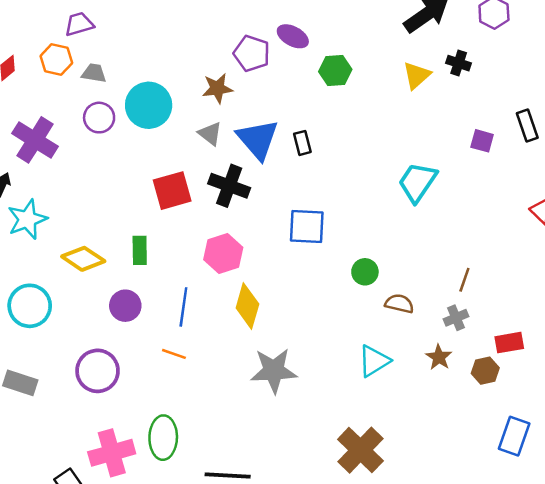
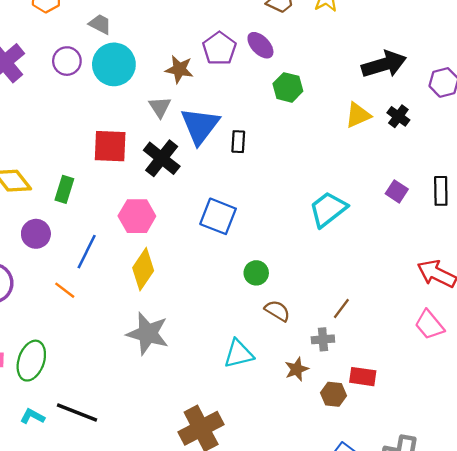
gray trapezoid: (94, 73) -> (100, 24), moved

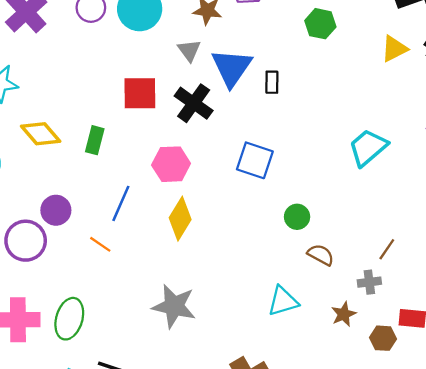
purple circle: (36, 234) -> (56, 210), moved
gray star: (148, 334) -> (174, 306), moved

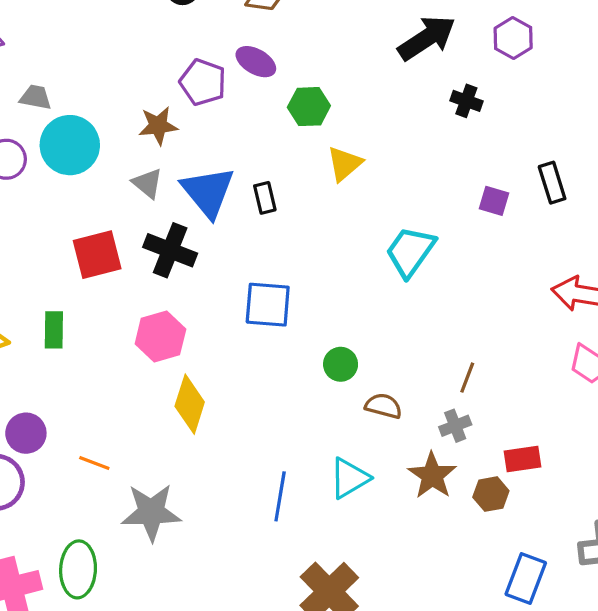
yellow triangle: (394, 49) -> (345, 164), moved
blue line: (121, 203) -> (280, 496), moved
gray star: (174, 306) -> (151, 512), moved
brown star: (344, 314) -> (432, 476), size x1.4

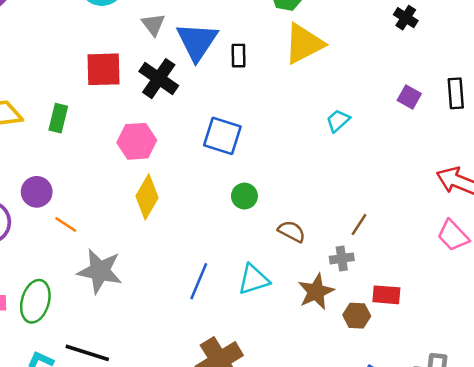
yellow triangle: (345, 164) -> (304, 44), size x1.5
cyan trapezoid: (410, 252) -> (338, 121), size x0.6
green circle: (341, 364) -> (244, 196), moved
purple circle: (26, 433) -> (37, 192), moved

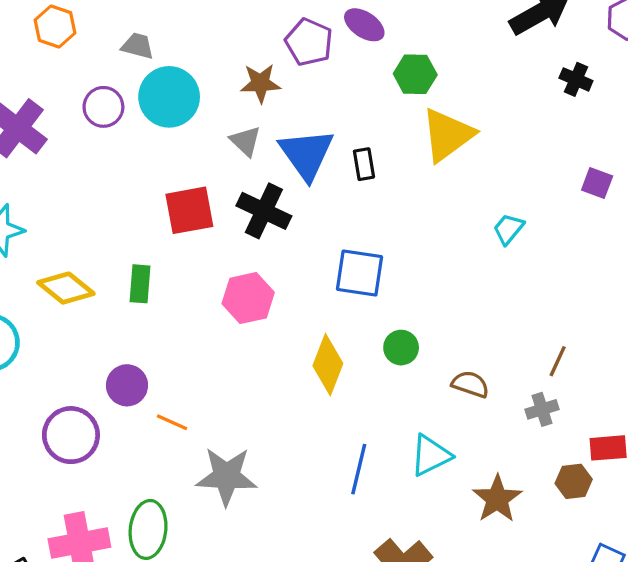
yellow diamond: (147, 197) -> (328, 365), moved
brown star: (316, 292) -> (497, 499), moved

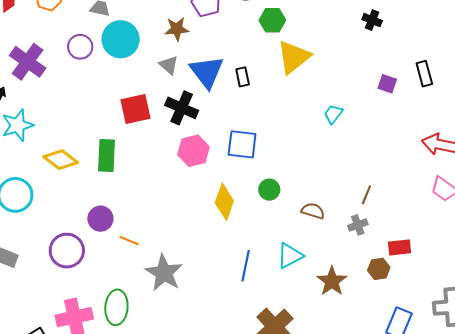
green rectangle: (140, 284) -> (106, 156), size x1.4
pink hexagon: (248, 298) -> (193, 151), moved
gray star: (226, 476) -> (164, 273), turned 30

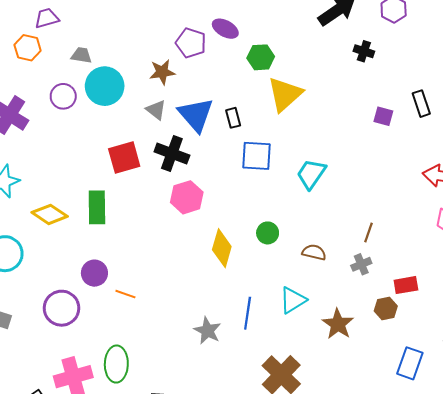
cyan trapezoid: (333, 114) -> (311, 174), moved, size x1.5
blue square: (242, 144) -> (257, 156), moved
gray star: (164, 273) -> (207, 331), moved, size x0.7

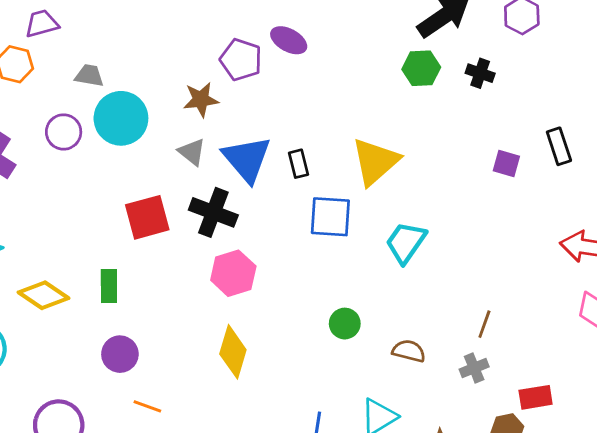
green hexagon: (261, 57) -> (421, 68), moved
yellow triangle: (285, 94) -> (375, 162), moved
green rectangle: (97, 207) -> (109, 286), size x0.7
yellow diamond: (222, 248) -> (233, 352), moved
purple circle: (94, 273) -> (120, 354), moved

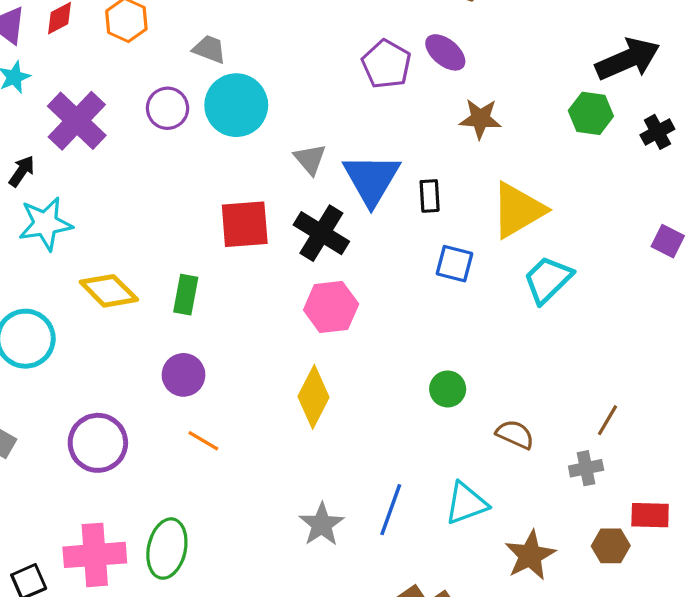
black cross: (480, 73) -> (657, 132), turned 32
brown star: (201, 100) -> (480, 119), moved
blue square: (330, 217) -> (454, 264), size x0.7
cyan trapezoid: (406, 242) -> (548, 280), moved

